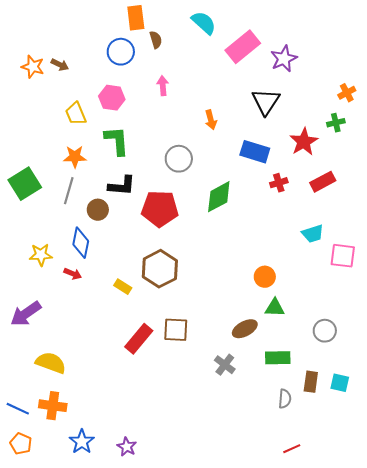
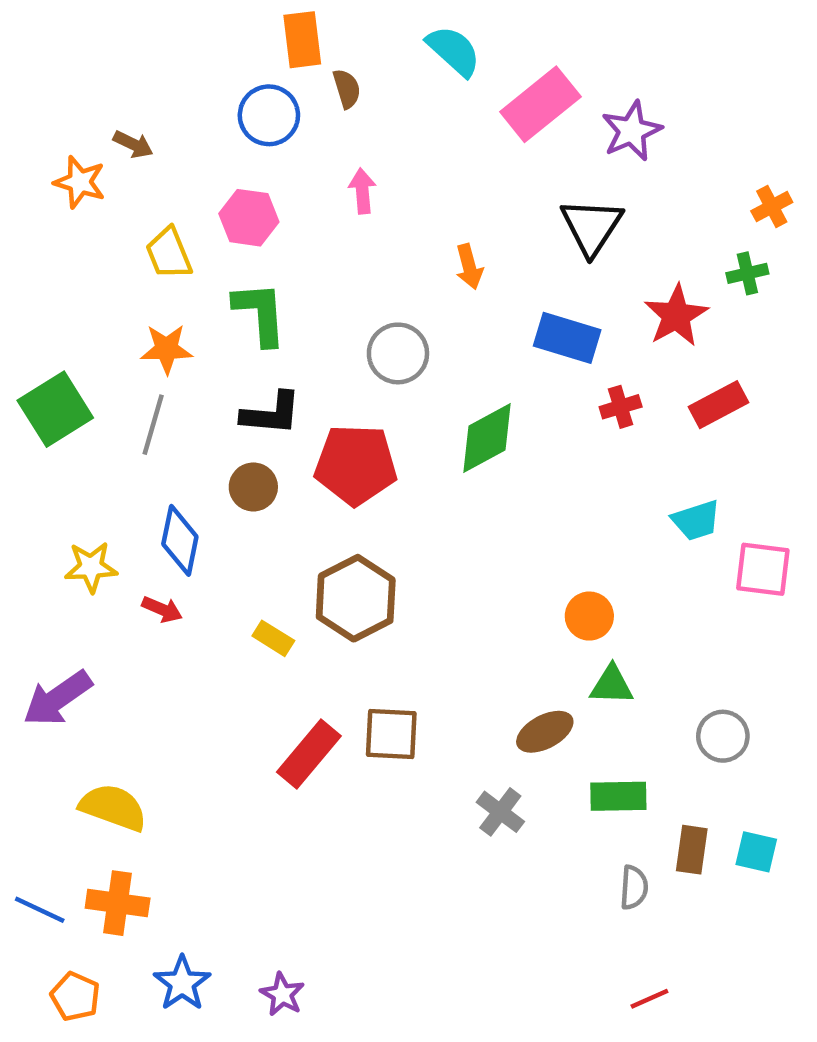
orange star: (33, 67) -> (80, 182), moved
brown circle: (98, 210) -> (253, 487), moved
orange pentagon: (21, 444) -> (75, 997), moved

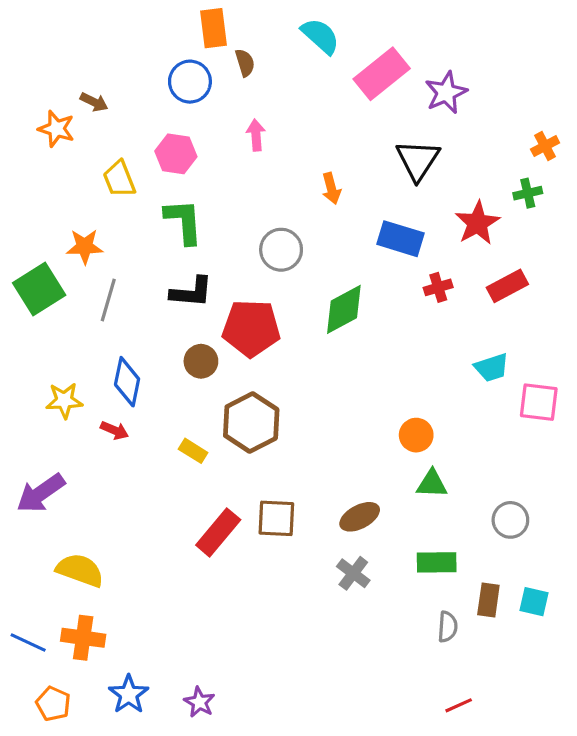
orange star: (167, 349) -> (85, 247), moved
brown circle: (253, 487) -> (201, 361), moved
brown ellipse: (545, 732) -> (360, 517), moved

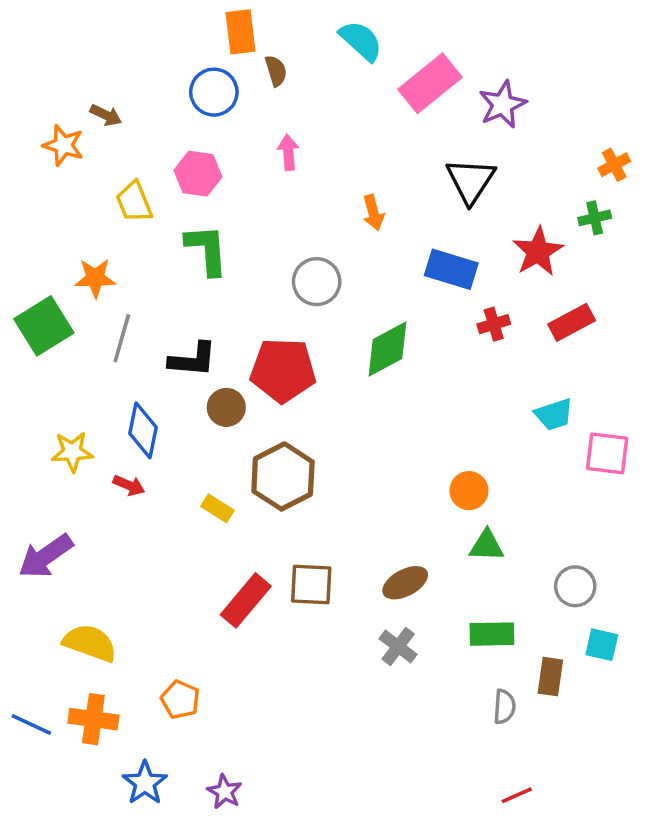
black L-shape: (192, 292) -> (193, 360), moved
cyan square: (534, 602) -> (602, 645), moved
orange pentagon: (53, 704) -> (180, 700), moved

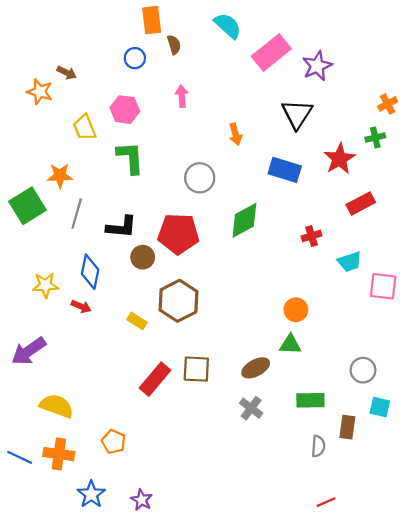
blue circle: (214, 92) -> (135, 58), size x0.7
red cross: (494, 324) -> (312, 236), moved
green triangle: (487, 546) -> (290, 344), moved

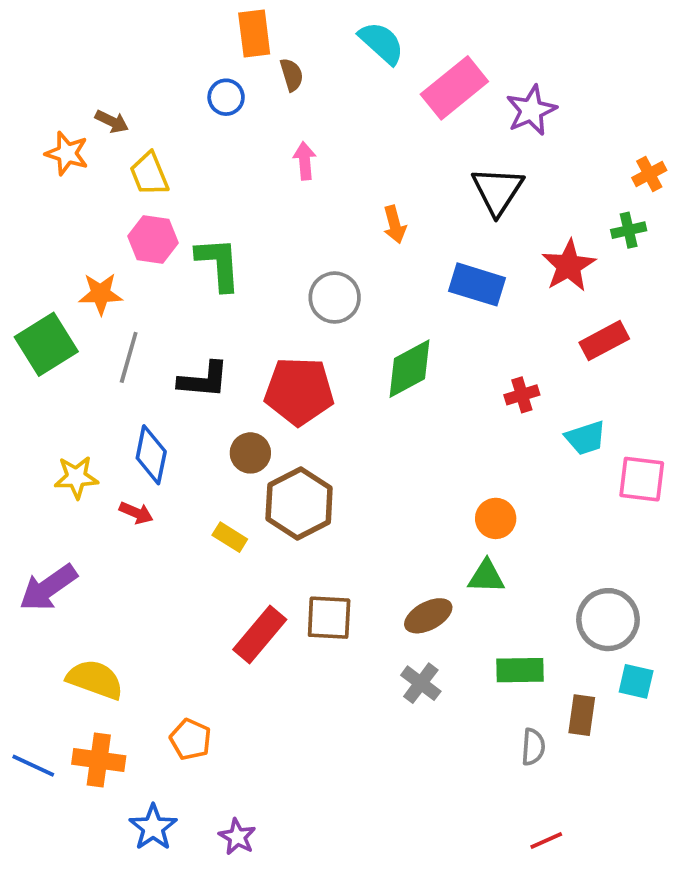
pink hexagon: (125, 110) -> (153, 239), moved
yellow trapezoid: (85, 127) -> (149, 174), moved
brown circle: (143, 257) -> (250, 453), moved
gray circle: (363, 370) -> (608, 620), size x1.4

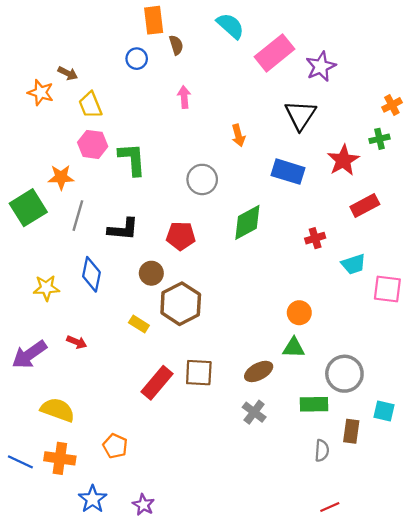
red pentagon: (299, 391) -> (181, 236), size x0.7
red arrow: (136, 513) -> (77, 342), moved
gray circle: (608, 620) -> (344, 374), moved

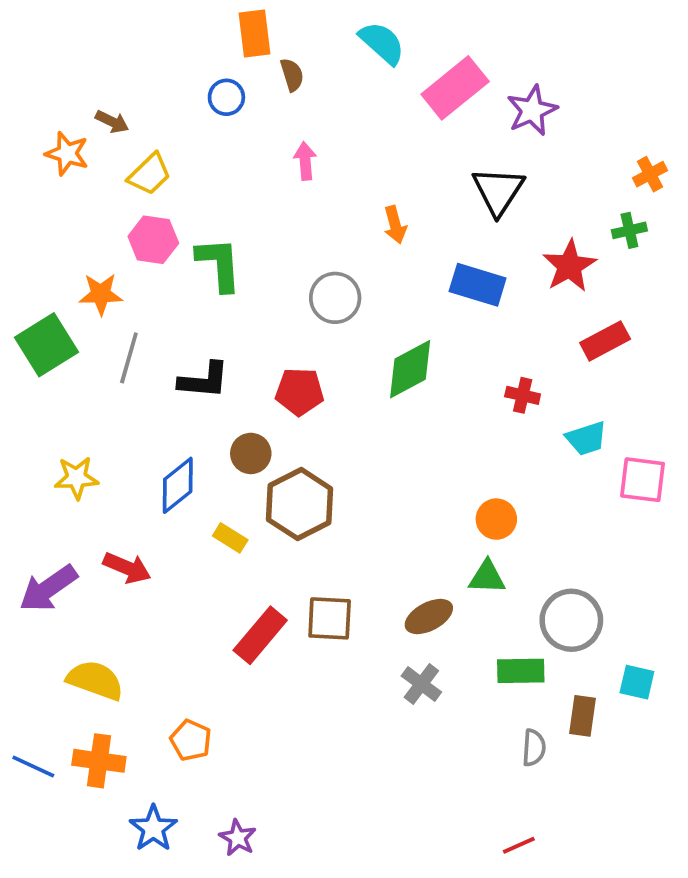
yellow trapezoid: (90, 105) -> (150, 174), turned -112
red cross: (315, 238) -> (523, 395), turned 30
blue diamond: (91, 274) -> (178, 485), moved, turned 40
red arrow: (77, 342) -> (127, 568), size x1.4
red line: (330, 507) -> (519, 845), moved

